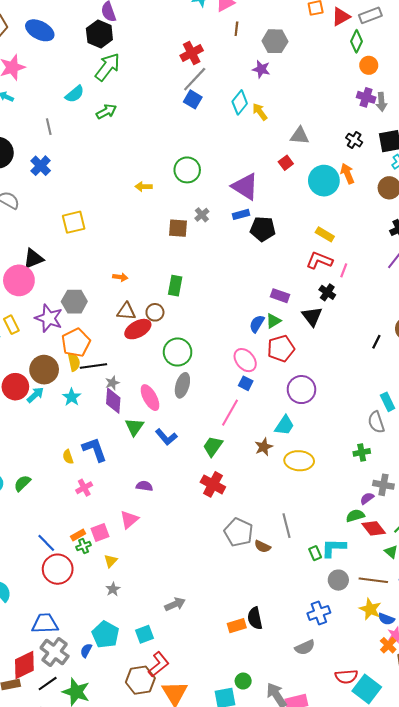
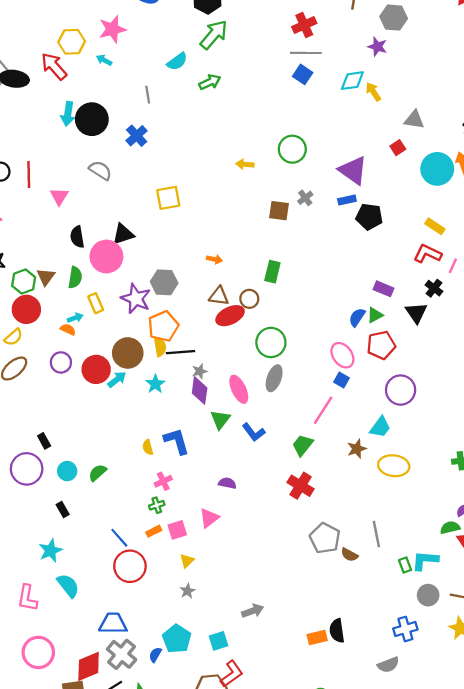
gray line: (195, 79) -> (306, 53), turned 44
cyan diamond: (240, 102) -> (352, 81), turned 40
green cross: (84, 546) -> (157, 505), moved

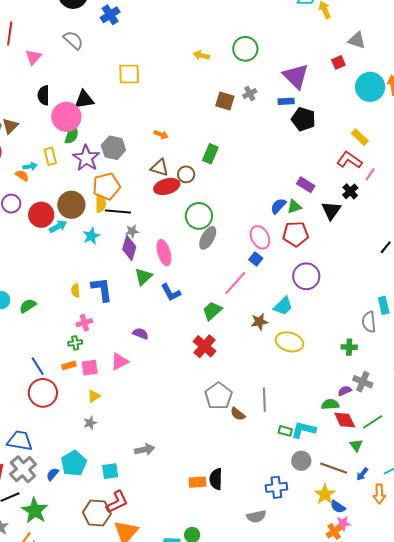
green semicircle: (75, 277) -> (72, 134), moved
gray ellipse: (274, 378) -> (208, 238), moved
green rectangle: (405, 565) -> (285, 431), turned -64

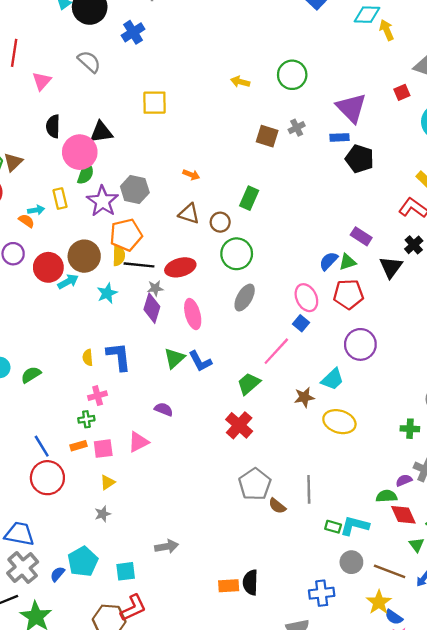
red ellipse: (167, 186) -> (180, 267), moved
green circle: (199, 216) -> (237, 254), moved
green triangle: (143, 277) -> (174, 358), moved

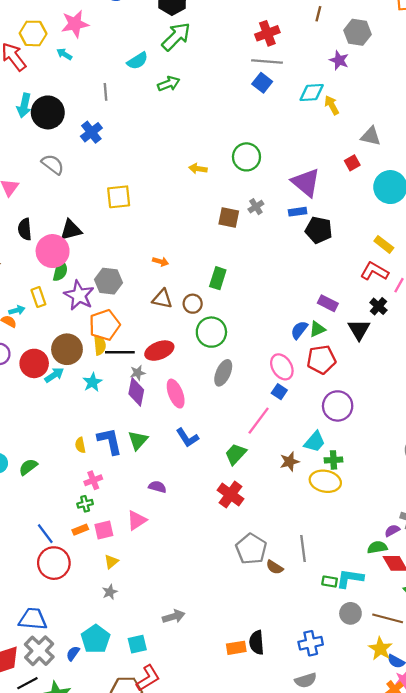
green triangle: (174, 358) -> (138, 440), moved
green cross: (410, 429) -> (333, 460), moved
blue cross: (322, 593) -> (311, 643), moved

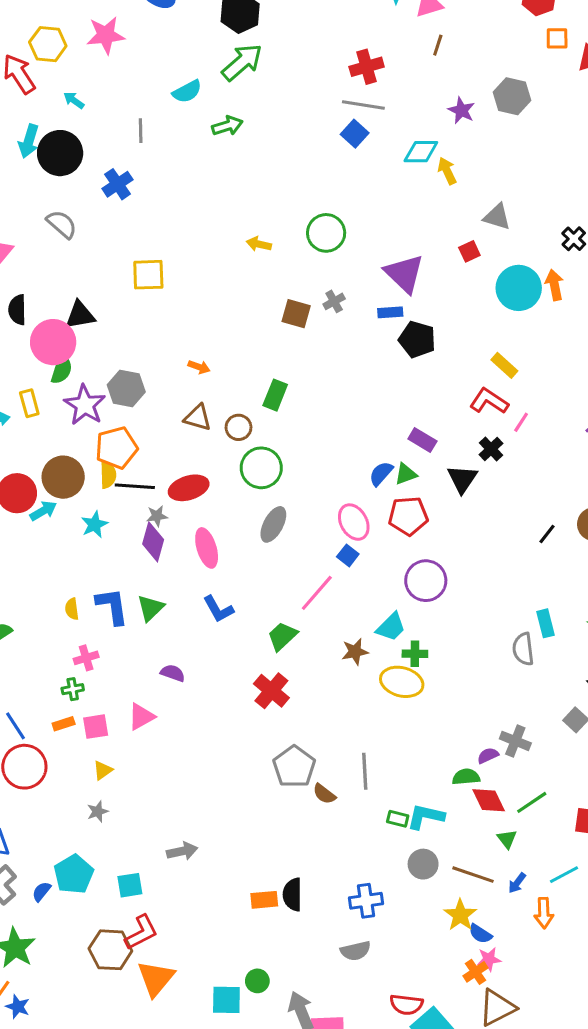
gray hexagon: (357, 32) -> (512, 96), moved
cyan arrow: (64, 54) -> (74, 100), moved

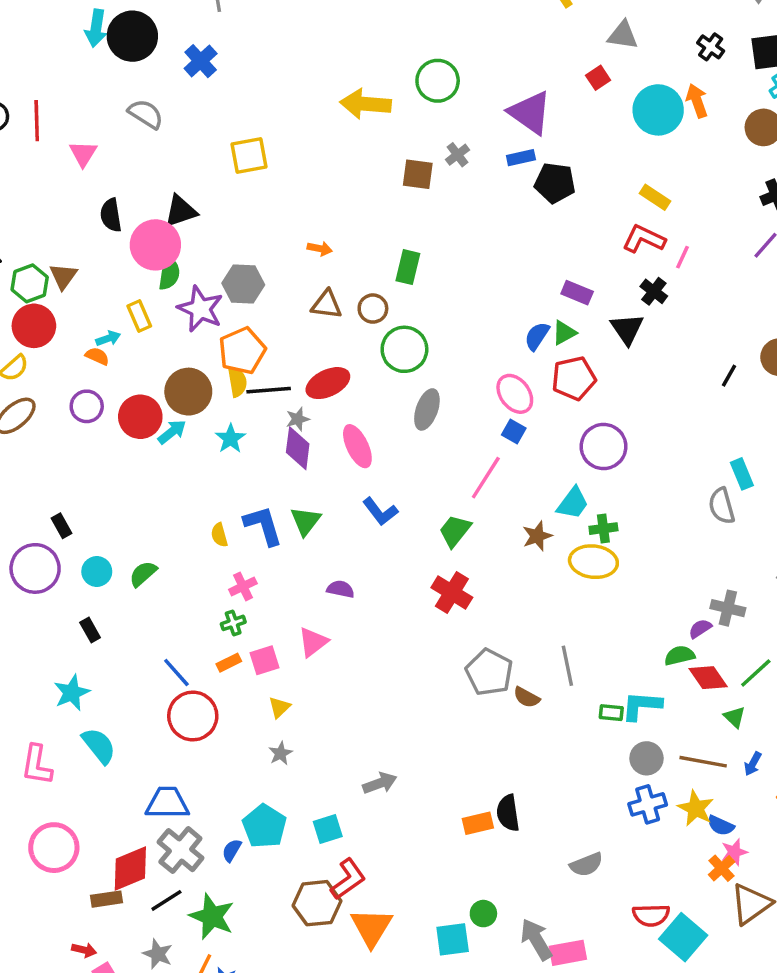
yellow arrow: (259, 244) -> (366, 104), size x1.8
blue cross: (366, 901) -> (648, 804), moved

